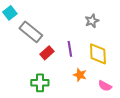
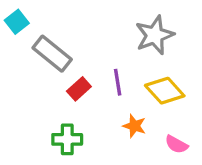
gray star: (92, 21) -> (155, 35), size x1.6
yellow diamond: (98, 54) -> (165, 91), turned -40

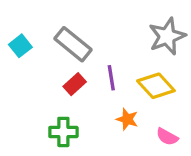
cyan square: (17, 22) -> (20, 46), moved
gray star: (155, 35) -> (167, 36), moved
gray rectangle: (52, 54) -> (73, 44), moved

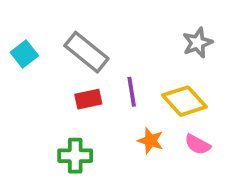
gray star: (167, 36) -> (198, 43), size x0.7
red rectangle: (75, 84) -> (88, 99), turned 30
pink semicircle: (167, 137) -> (198, 144), moved

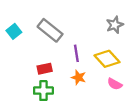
red rectangle: (88, 99) -> (45, 69), moved
orange star: (150, 141) -> (79, 77), moved

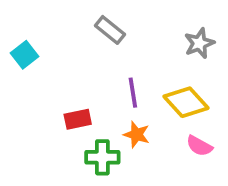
gray rectangle: (50, 30) -> (110, 30), moved, size x0.7
green cross: (43, 91) -> (102, 157), moved

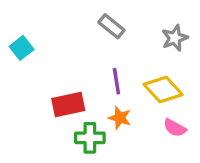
gray rectangle: (110, 30) -> (111, 26), moved
red rectangle: (78, 119) -> (68, 105), size x1.4

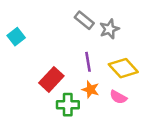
gray star: (175, 38) -> (109, 29), moved
red rectangle: (68, 105) -> (51, 79), turned -35
pink semicircle: (175, 128) -> (118, 97), moved

